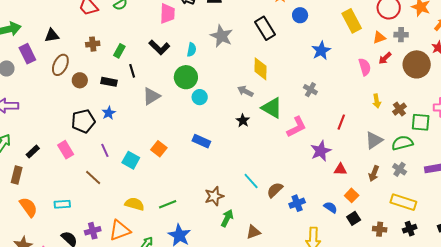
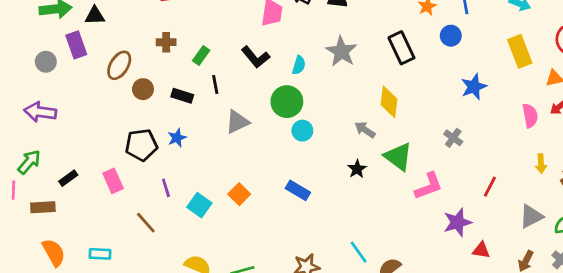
black triangle: (52, 36) -> (95, 16), moved
brown rectangle: (17, 175) -> (43, 207), turned 66

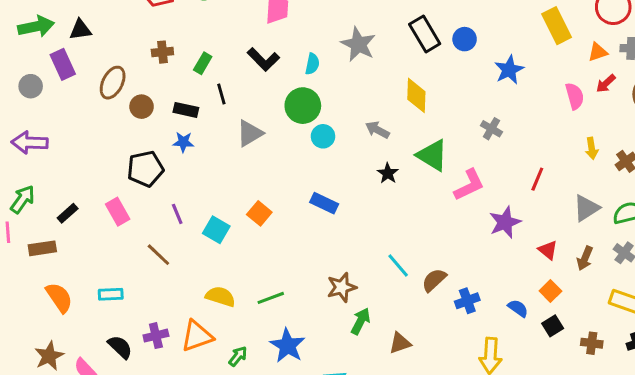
blue circle: (451, 36) -> (465, 39), moved
gray arrow: (365, 130) -> (377, 130), moved
blue star: (177, 138) -> (183, 142), moved, turned 30
red triangle: (481, 250) -> (548, 250), moved, turned 36

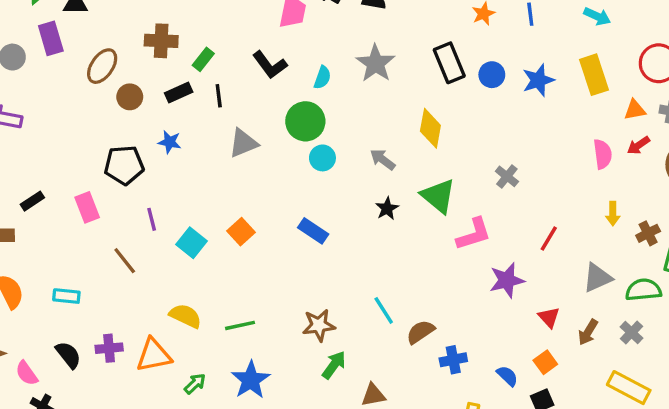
brown cross: (162, 52) -> (161, 41), size x1.4
blue star: (509, 70) -> (538, 80), moved
black rectangle: (186, 110) -> (179, 92), moved, turned -45

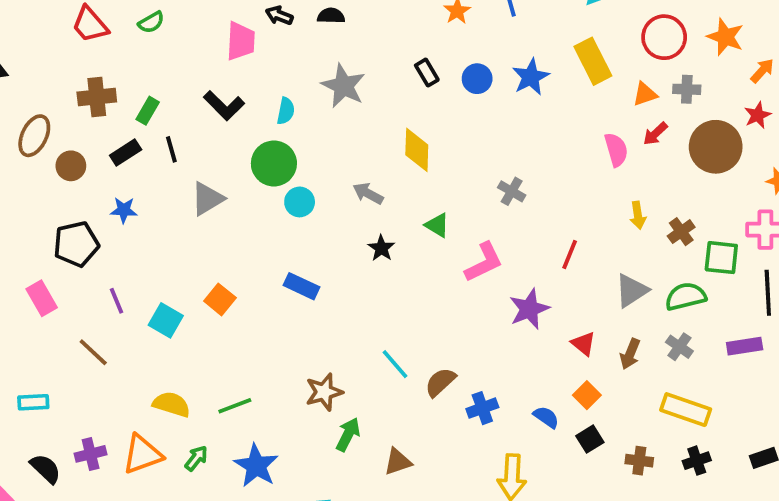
black rectangle: (449, 63) -> (427, 73), size x0.6
green triangle: (438, 196) -> (437, 225), size x0.6
green arrow: (195, 384) -> (196, 458), moved

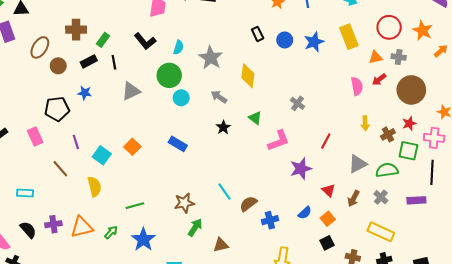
gray star: (343, 86) -> (211, 58), moved
red star: (758, 115) -> (409, 123), moved
yellow semicircle: (171, 404) -> (94, 187), moved, turned 54
blue semicircle: (546, 417) -> (305, 213), moved, turned 96

